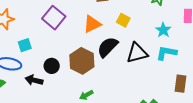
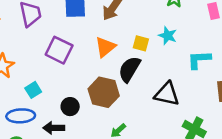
yellow square: (123, 20) -> (141, 43), moved
cyan star: (163, 30) -> (168, 36), moved
black triangle: (137, 53) -> (167, 94), moved, turned 40

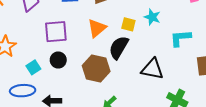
purple square: (59, 50) -> (56, 32), turned -30
black circle: (70, 107) -> (58, 60), moved

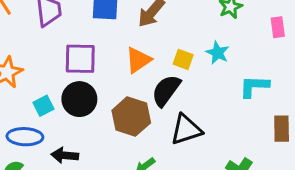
black circle: (58, 60) -> (79, 99), size x1.5
black triangle: (152, 69) -> (186, 130), moved, turned -35

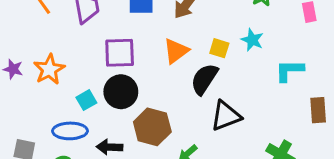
brown hexagon: (131, 117) -> (152, 127), moved

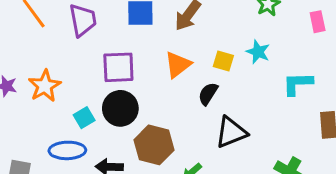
black semicircle: (204, 79) -> (208, 94), size x0.7

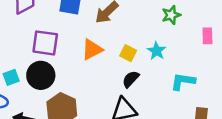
black semicircle: (208, 94) -> (131, 79), moved

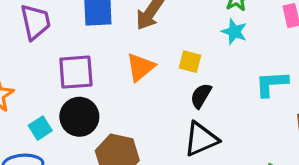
cyan star: (156, 51) -> (234, 32), moved

